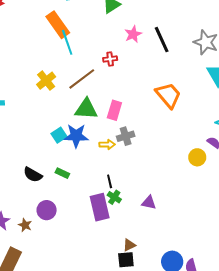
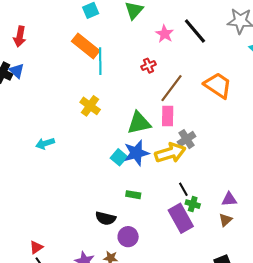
cyan line: (67, 42) -> (100, 61), turned 35
brown line: (82, 79) -> (172, 88), moved
yellow arrow: (107, 145) -> (170, 153), size x1.8
black semicircle: (33, 175) -> (106, 218), moved
brown triangle: (129, 245) -> (225, 220), moved

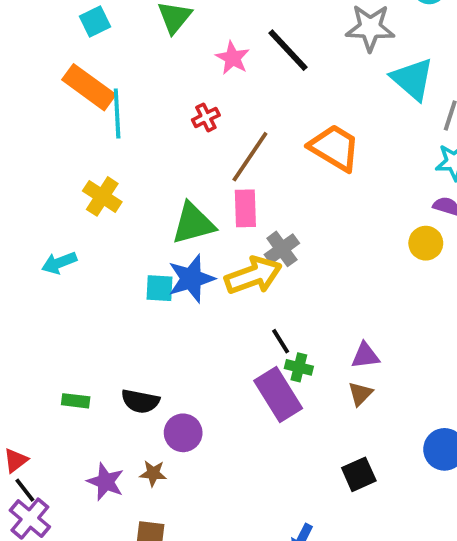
cyan arrow: (45, 143) -> (59, 263), moved
cyan square: (119, 157) -> (160, 288), turned -35
green rectangle: (133, 195) -> (76, 401), moved

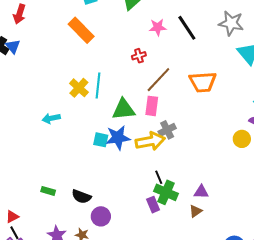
pink star: (233, 58) -> (158, 27), turned 30
cyan line: (117, 114) -> (98, 85), moved
orange trapezoid: (335, 148) -> (203, 82), turned 136
green cross: (299, 367) -> (166, 192), size x1.6
purple rectangle: (278, 394) -> (153, 205), size x0.6

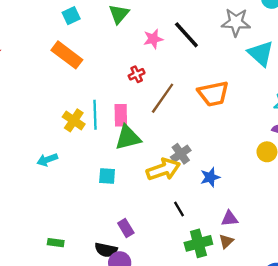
pink rectangle: (152, 106) -> (121, 115), moved
blue star: (118, 138) -> (210, 177), moved, size x0.7
green cross: (166, 192) -> (198, 243), moved, turned -30
black semicircle: (81, 197) -> (106, 250), moved
purple rectangle: (153, 205) -> (126, 228), moved

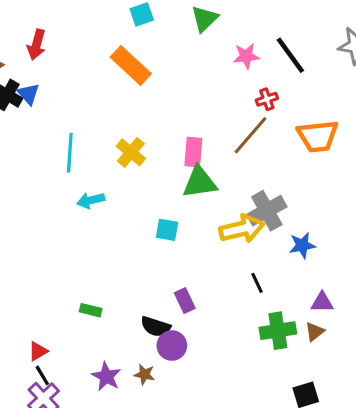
red cross: (137, 74) -> (267, 99), moved
cyan line: (95, 115) -> (70, 153), moved
gray cross: (181, 154) -> (267, 211), size x1.4

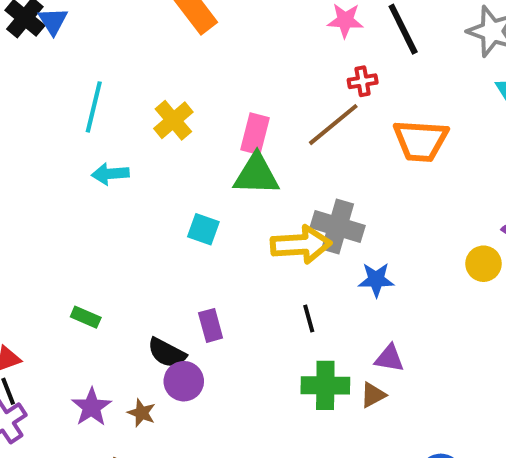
gray cross: (267, 211) -> (338, 227), turned 36

